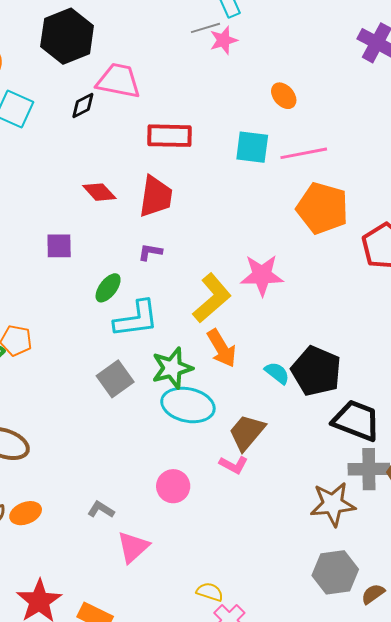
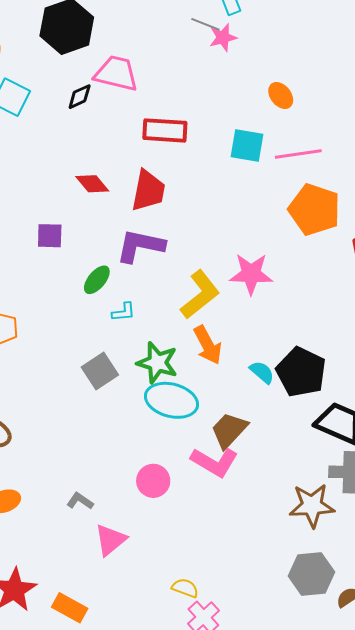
gray line: (205, 28) -> (205, 24), turned 36
purple L-shape: (150, 252) -> (140, 246), size x2.0
cyan L-shape: (136, 319) -> (124, 312), size x0.5
green star: (172, 368) -> (157, 363), turned 30
pink L-shape: (234, 465) -> (215, 462), size x1.6

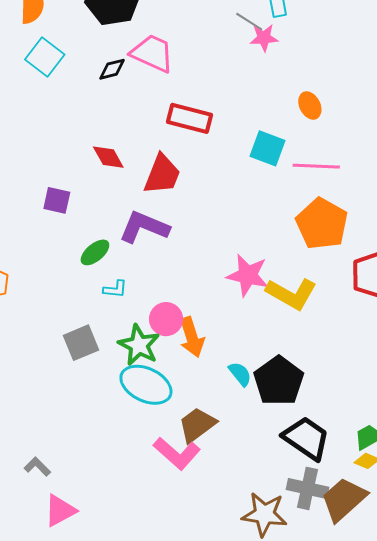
yellow L-shape: (200, 295) -> (291, 294), moved, turned 57
pink circle: (153, 481) -> (166, 319), moved

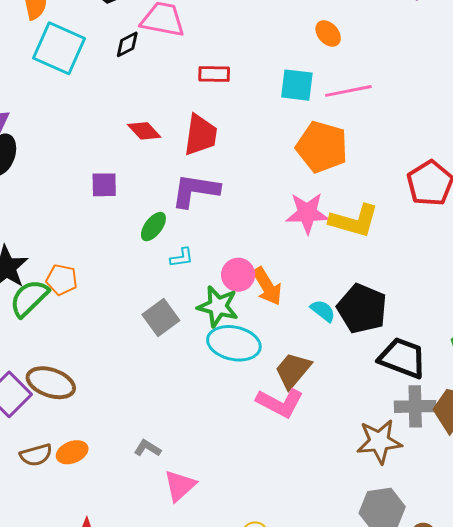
cyan square: (45, 57) -> (59, 48), size x1.4
red rectangle: (190, 118) -> (214, 74), size x0.7
orange pentagon: (322, 224) -> (322, 147), moved

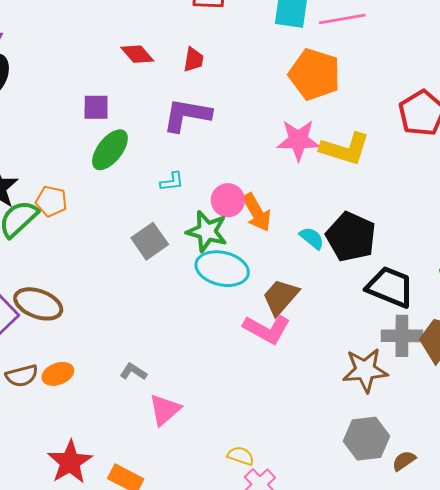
red trapezoid: (201, 135) -> (193, 60), size x0.6
green ellipse: (153, 227) -> (110, 150), moved, size x1.4

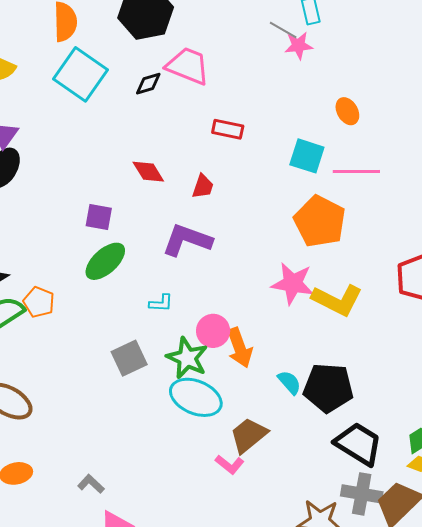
black pentagon: (351, 237) -> (328, 388), turned -30
pink L-shape: (267, 329) -> (230, 464), size x0.6

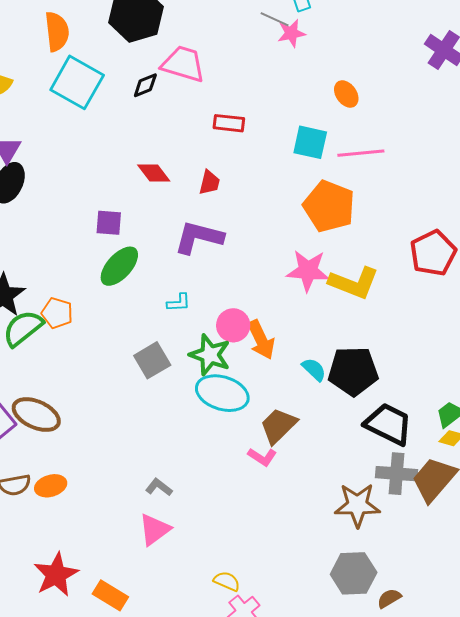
gray L-shape: (91, 484) -> (159, 487), moved

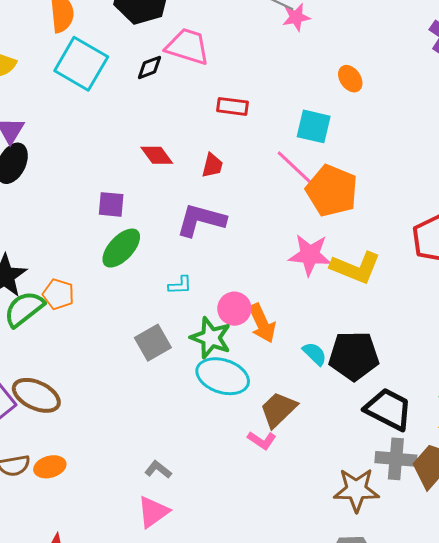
pink line: (361, 153) -> (296, 168), moved, turned 48

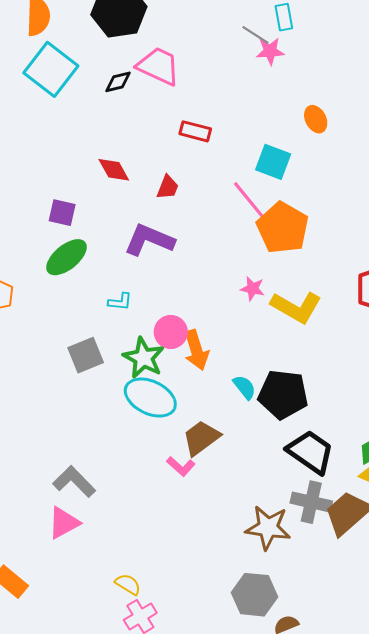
pink star: (310, 255) -> (253, 289), size x0.6
gray L-shape: (158, 469) -> (74, 482), size x1.6

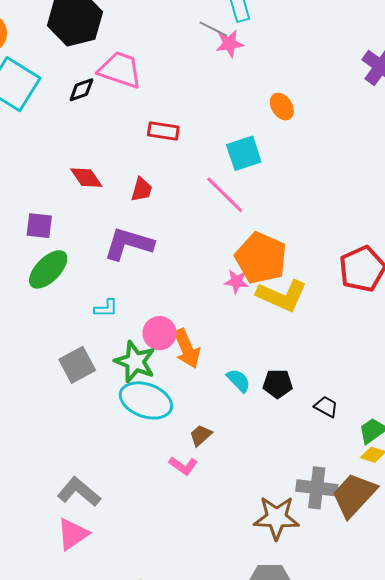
cyan square: (273, 162) -> (244, 153), turned -33
orange pentagon: (283, 228) -> (261, 258), moved
black pentagon: (283, 394) -> (278, 384), size x0.6
brown trapezoid: (201, 438) -> (201, 435), size x0.6
black trapezoid: (310, 452) -> (326, 407), moved, size x0.5

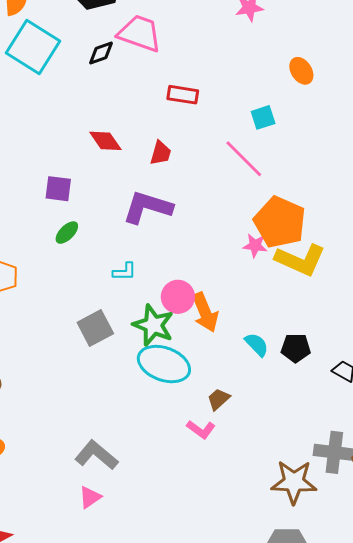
cyan square: (244, 153) -> (263, 117), size x0.7
green ellipse: (48, 269) -> (67, 233), size x0.6
pink triangle: (73, 534) -> (90, 497), size x0.7

